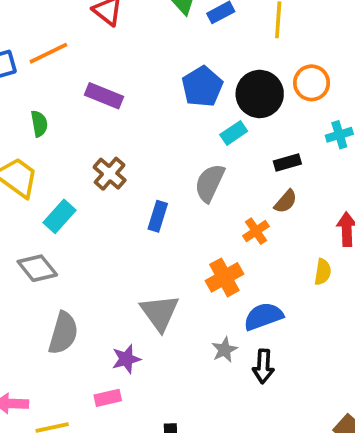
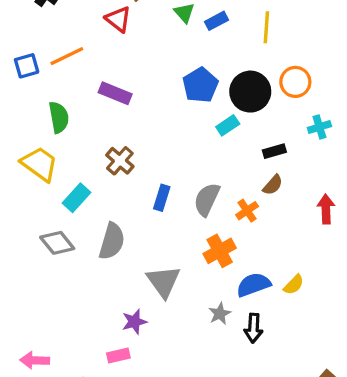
green semicircle: (39, 124) -> (59, 117), size x1.4
gray semicircle: (210, 183) -> (207, 199), moved
yellow semicircle: (323, 272) -> (294, 285), moved, turned 35
gray semicircle: (63, 333) -> (112, 241), moved

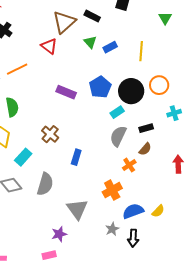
purple rectangle: (115, 93) -> (66, 92), moved
gray semicircle: (207, 199) -> (118, 136), moved

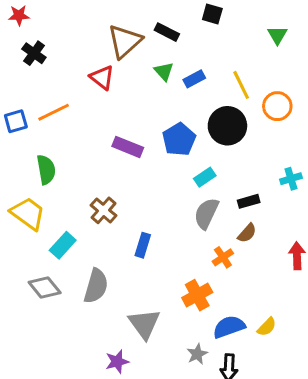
yellow line: (141, 51) -> (241, 85), turned -30
orange circle: (159, 85) -> (277, 106), moved
black circle: (131, 91) -> (227, 126), moved

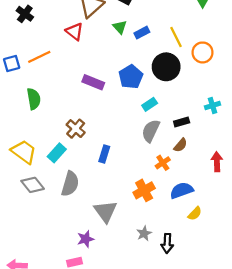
yellow trapezoid: (28, 213) -> (24, 152), moved
cyan rectangle: (63, 245) -> (57, 153), moved
blue semicircle: (229, 327) -> (182, 190), moved

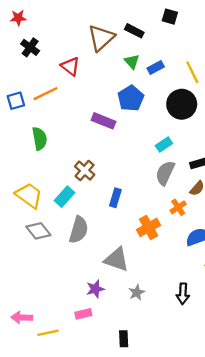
red triangle: (75, 31) -> (70, 66), moved
blue pentagon: (131, 77) -> (131, 98), moved
orange cross: (144, 190) -> (149, 227), moved
gray triangle: (105, 211) -> (117, 259), turned -35
gray star: (144, 233) -> (137, 293), moved

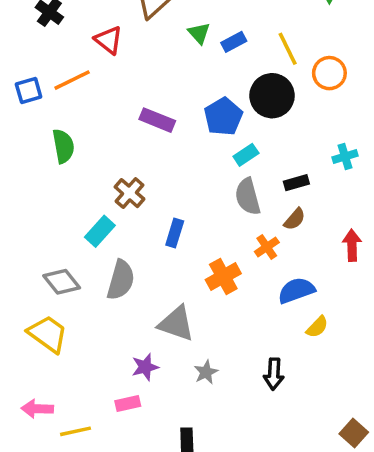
blue pentagon: (131, 98) -> (223, 117), moved
gray semicircle: (165, 173) -> (248, 197), turned -40
yellow trapezoid: (29, 195) -> (48, 334), moved

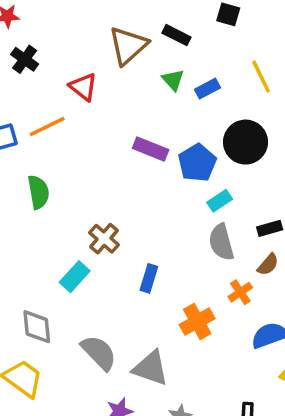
yellow line: (288, 49) -> (261, 77), moved
purple rectangle: (157, 120) -> (151, 149), moved
gray semicircle: (121, 280) -> (99, 353), moved, turned -60
gray diamond: (62, 282) -> (37, 327), turned 33

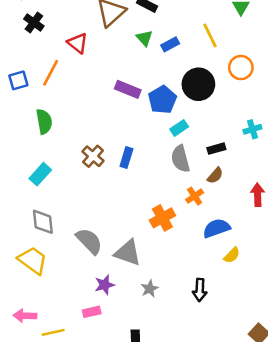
orange line: (47, 127) -> (51, 73), turned -36
cyan rectangle: (75, 277) -> (40, 174), moved
blue rectangle: (149, 278) -> (126, 158), moved

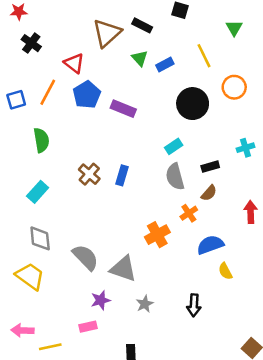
blue pentagon: (162, 100) -> (87, 95), moved
yellow semicircle: (232, 255) -> (225, 271), turned 108

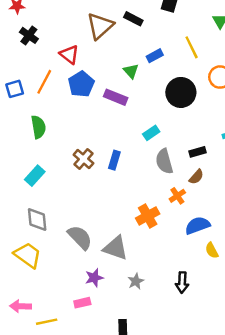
green triangle: (140, 58) -> (131, 71), moved
cyan rectangle: (174, 146) -> (151, 133), moved

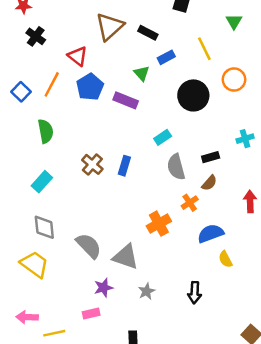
black rectangle: (133, 19) -> (148, 33), moved
blue square: (15, 89) -> (21, 92), turned -30

